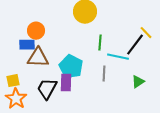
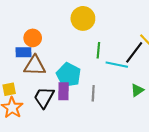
gray line: (104, 74) -> (93, 93), moved

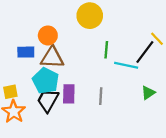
orange circle: (33, 38) -> (48, 35), moved
brown triangle: (35, 66) -> (52, 58), moved
cyan pentagon: (69, 75) -> (46, 81), moved

